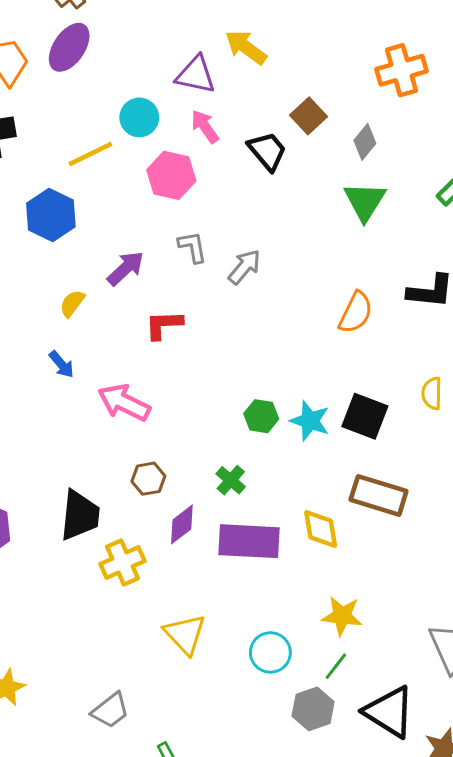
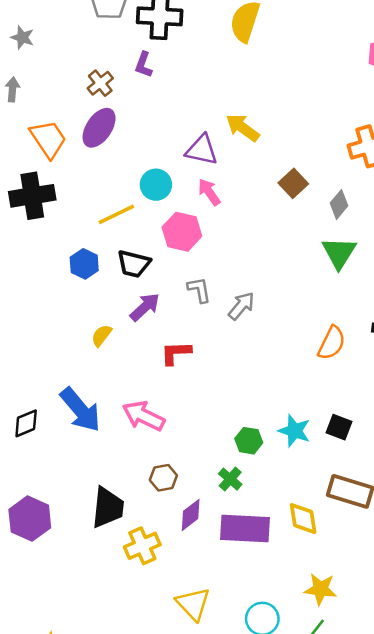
black trapezoid: (267, 151) -> (134, 264), moved, turned 144
blue hexagon: (51, 215) -> (84, 264), size x0.7
blue arrow: (62, 364) -> (80, 410), moved, size x2.0
green hexagon: (261, 416) -> (249, 441), moved
black square: (365, 416) -> (339, 427), size x0.7

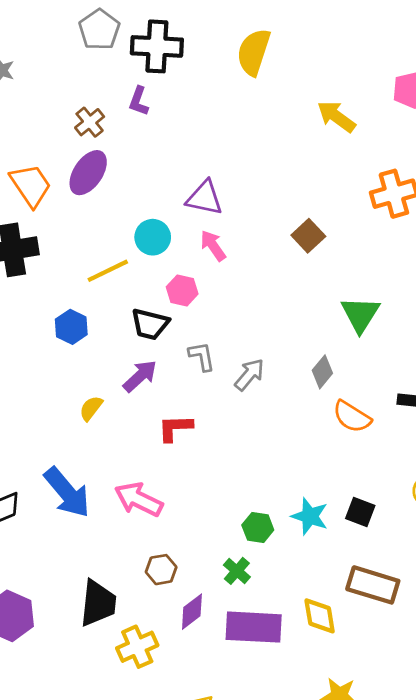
yellow arrow: (243, 128) -> (336, 117), moved
gray diamond: (339, 204) -> (322, 372), moved
pink hexagon: (182, 232) -> (182, 290), size x0.7
black trapezoid: (134, 264) -> (150, 324), moved
orange semicircle: (332, 343) -> (352, 417), turned 96

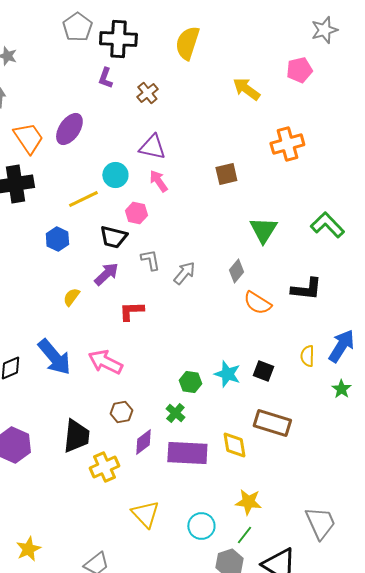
brown cross: (90, 122) -> (147, 93), moved
brown square: (308, 236) -> (226, 174), turned 30

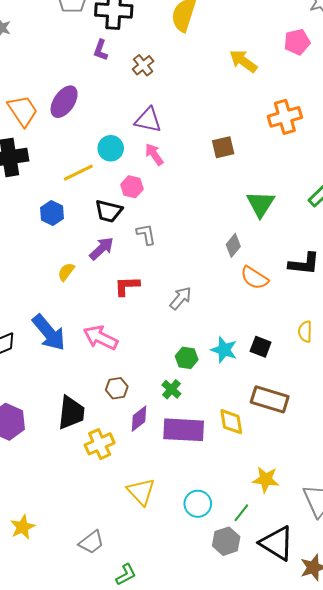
gray arrow: (184, 273) -> (181, 298), moved
yellow star: (248, 502) -> (266, 479), moved

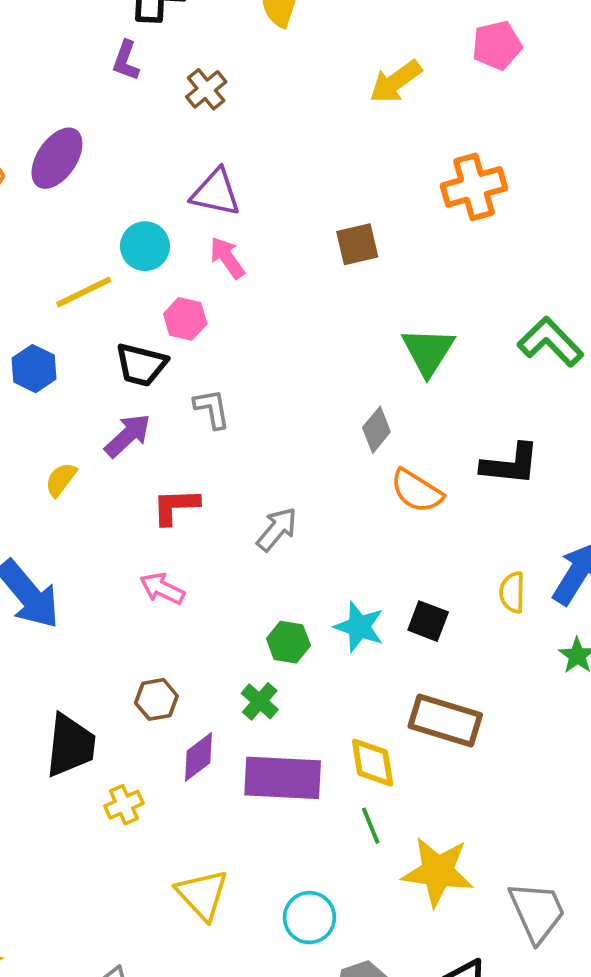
yellow arrow: (243, 61) -> (396, 82), turned -72
pink arrow: (101, 338) -> (162, 589), moved, size x0.7
yellow cross: (100, 444) -> (124, 805), size x0.7
yellow star: (266, 479) -> (438, 872), size x1.4
green line: (241, 513) -> (371, 826), moved, turned -60

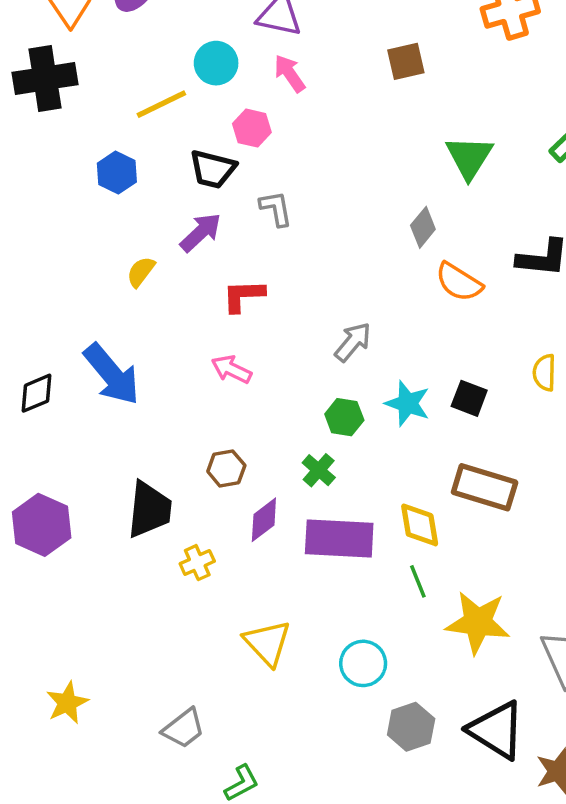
gray arrow: (277, 529) -> (353, 342), moved

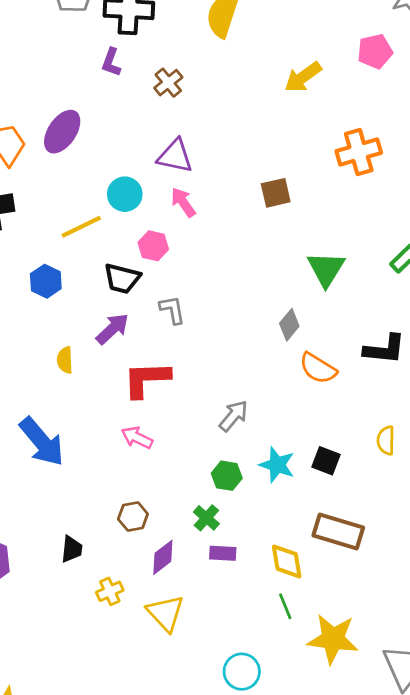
yellow semicircle: (141, 272) -> (65, 360), turned -40
red L-shape: (243, 296) -> (147, 379), size x1.4
black trapezoid: (149, 509) -> (72, 549), size x0.6
purple rectangle: (339, 539) -> (223, 553), moved, size x0.5
yellow triangle: (267, 643) -> (166, 613), moved

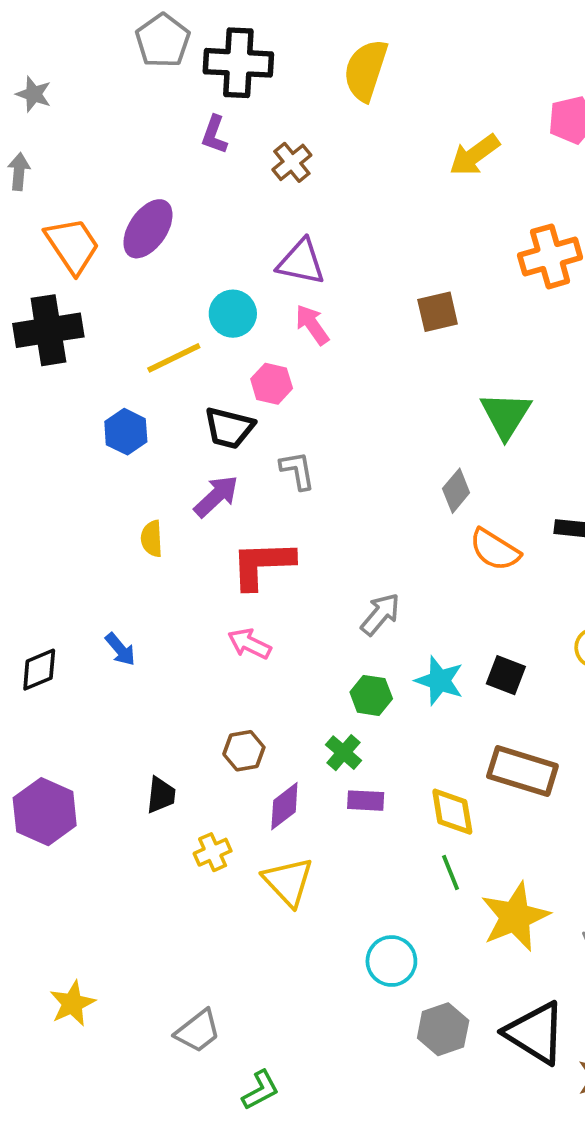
blue arrow: (42, 442) -> (120, 649), size x0.5
yellow star: (333, 639) -> (515, 917), turned -30

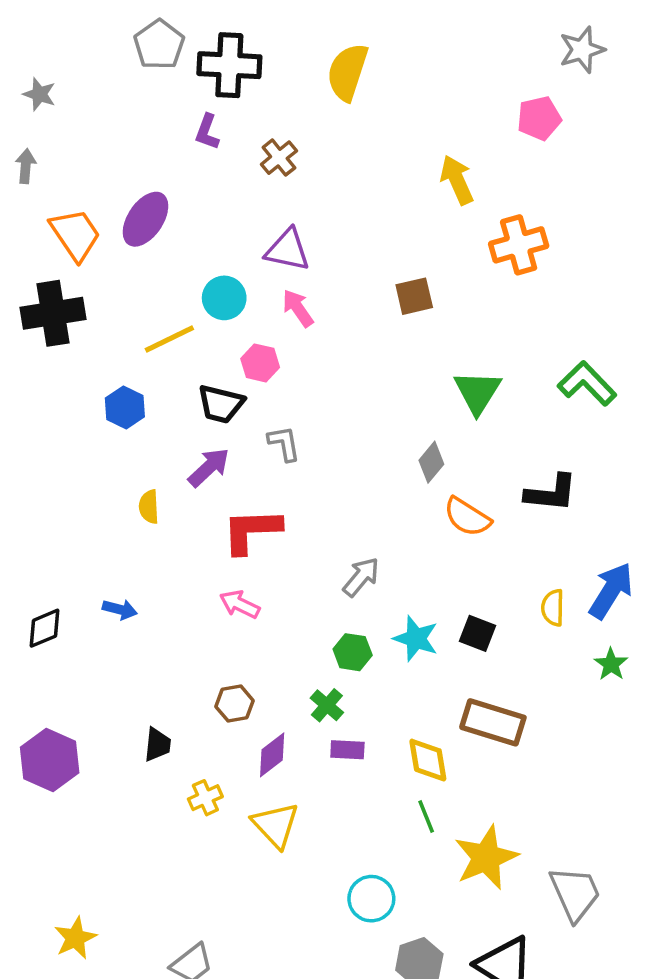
yellow arrow: (474, 155) -> (457, 180), moved, turned 102
blue arrow: (120, 649) -> (120, 609), turned -36

